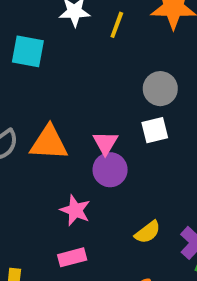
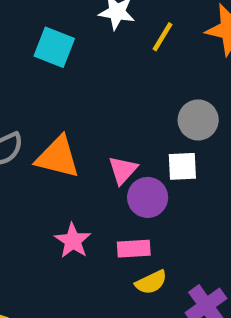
purple circle: (110, 170) -> (148, 197), moved
pink rectangle: (72, 257) -> (134, 249), moved

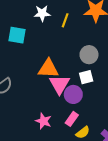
orange triangle: (58, 157) -> (48, 69), moved
pink triangle: (123, 170) -> (59, 84), size x1.5
pink rectangle: (134, 249) -> (72, 119), turned -40

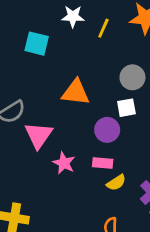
pink triangle: (59, 84) -> (39, 135), moved
pink rectangle: (72, 119) -> (103, 163), turned 56

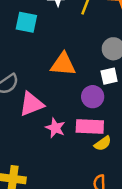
pink triangle: (39, 135) -> (32, 104), turned 36
pink rectangle: (103, 163) -> (90, 126), size x1.5

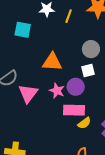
pink triangle: (32, 104) -> (28, 94), turned -30
pink star: (55, 128) -> (57, 91), moved

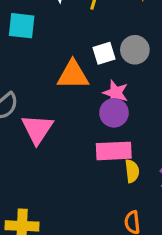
white square: (88, 70) -> (104, 53), moved
pink star: (57, 91) -> (116, 93), moved
yellow semicircle: (84, 123) -> (132, 171), turned -56

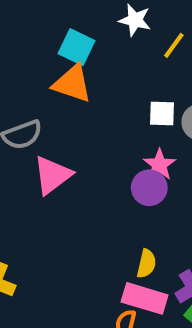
orange triangle: (73, 75) -> (72, 84), moved
pink rectangle: (114, 151) -> (145, 298), moved

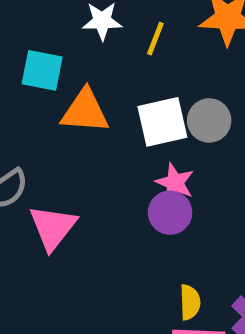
orange triangle: (72, 84) -> (85, 111), moved
white square: (162, 114) -> (162, 122), size x1.5

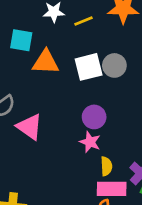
yellow line: (155, 39) -> (83, 21), turned 48
pink star: (175, 183) -> (90, 142), moved
pink triangle: (53, 227) -> (30, 127), turned -32

